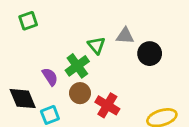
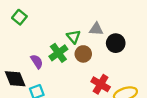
green square: (28, 21) -> (19, 17), turned -32
brown circle: (80, 93) -> (83, 54), moved
red cross: (107, 105) -> (101, 84), moved

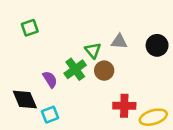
green square: (19, 17) -> (30, 28), turned 32
black circle: (116, 43) -> (157, 45), moved
red cross: (101, 84) -> (124, 106), turned -30

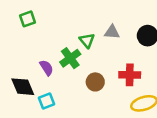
brown circle: (104, 71) -> (95, 82), moved
red cross: (124, 106) -> (130, 75), moved

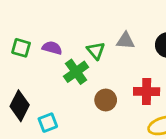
green square: (27, 19) -> (21, 48), moved, turned 35
purple semicircle: (47, 68) -> (52, 48), moved, turned -42
black diamond: (23, 87) -> (20, 106), turned 50

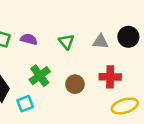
gray triangle: (125, 41) -> (100, 42), moved
green cross: (76, 72) -> (40, 76), moved

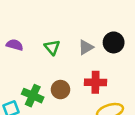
gray triangle: (100, 42) -> (86, 47), turned -35
green cross: (40, 76) -> (33, 96), moved, turned -30

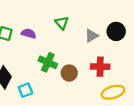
green triangle: (52, 47) -> (62, 23), moved
green cross: (33, 96) -> (48, 62), moved

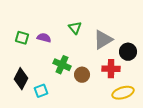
black circle: (116, 31) -> (128, 52), moved
gray triangle: (92, 36) -> (103, 40), size x1.5

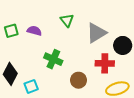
green square: (22, 38) -> (11, 31), turned -32
brown circle: (82, 75) -> (79, 80), moved

